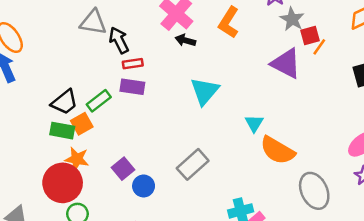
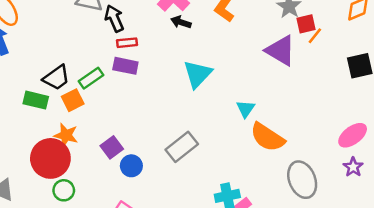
green rectangle: (62, 131) -> (36, 100), moved

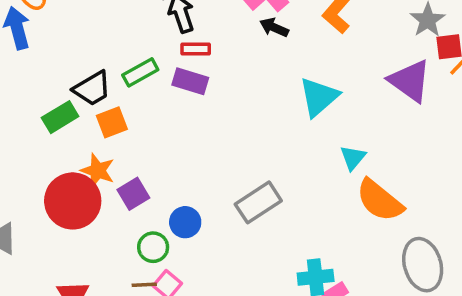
cyan triangle: (198, 74) -> (319, 97), moved
green rectangle: (91, 78) -> (140, 72), moved
green rectangle: (36, 100) -> (60, 117), turned -50
purple square: (112, 147) -> (133, 194), moved
green circle: (64, 190) -> (153, 247), moved

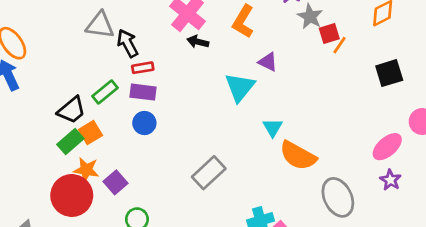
purple triangle: (410, 81) -> (268, 62), moved, size x0.6
green rectangle: (60, 117) -> (70, 141), moved
blue circle: (185, 222) -> (144, 123), moved

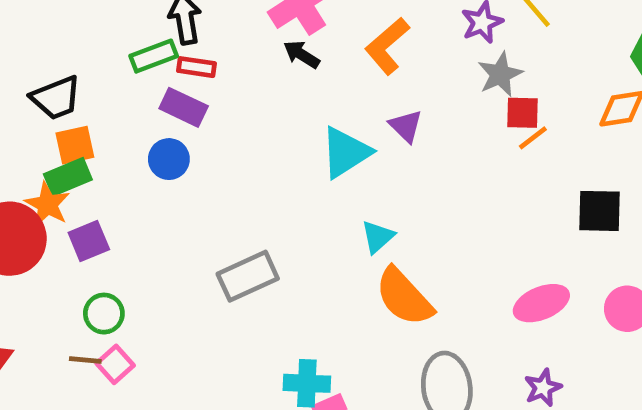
green rectangle: (105, 92) -> (154, 56), moved
green rectangle: (70, 141) -> (68, 177), moved
pink ellipse: (387, 147) -> (541, 303), moved

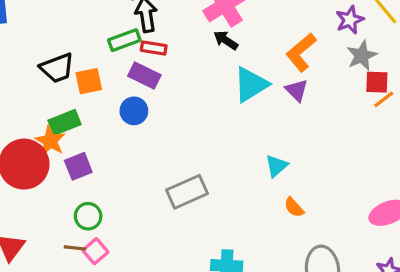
orange L-shape: (387, 46) -> (301, 52), moved
orange square: (75, 145) -> (89, 81), moved
cyan triangle: (346, 152) -> (251, 85), moved
orange semicircle: (404, 297) -> (294, 207), size x0.5

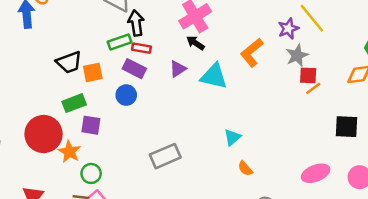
cyan triangle: (251, 85) -> (214, 76), turned 44
purple triangle: (297, 90) -> (178, 69), moved, turned 42
orange star: (50, 141) -> (69, 152), moved
purple square: (78, 166) -> (91, 125), moved, turned 30

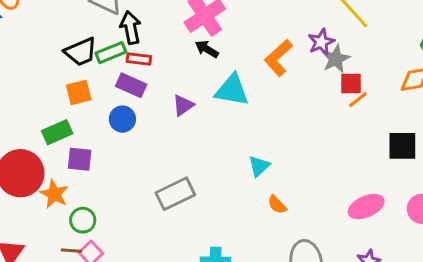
purple star: (288, 29) -> (321, 42), moved
black trapezoid: (69, 62) -> (81, 52), moved
purple triangle: (178, 69) -> (183, 105), moved

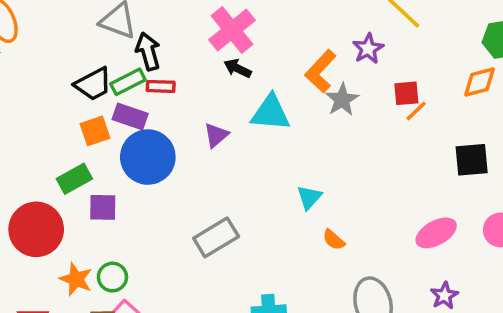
gray star: (336, 59) -> (342, 100), moved
purple rectangle: (131, 85) -> (130, 117), moved
blue circle: (122, 119) -> (148, 157), size x1.8
orange star: (54, 194) -> (76, 279), moved

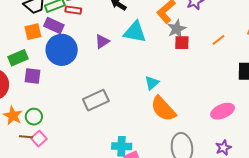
red square: (406, 93) -> (182, 43), moved
orange semicircle: (334, 240) -> (163, 109), size x2.0

